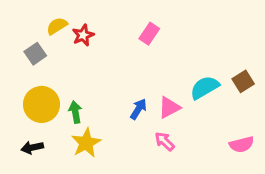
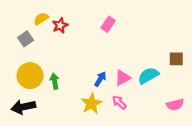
brown square: (243, 81) -> (176, 59), turned 32
cyan semicircle: (205, 87) -> (148, 76), moved
yellow star: (86, 143) -> (91, 104), moved
black arrow: (32, 148) -> (23, 107), size x1.5

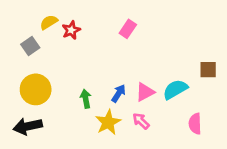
green arrow: (55, 81) -> (86, 99), moved
pink semicircle: (175, 105) -> (195, 124), moved, turned 102

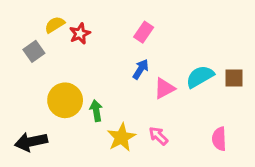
yellow circle: (36, 89) -> (65, 100), moved
cyan semicircle: (175, 89) -> (200, 77), moved
pink triangle: (145, 92) -> (164, 88), moved
blue arrow: (119, 93) -> (141, 69), moved

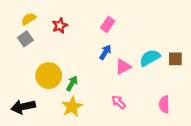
yellow semicircle: (55, 25) -> (29, 19), moved
green arrow: (96, 111) -> (72, 83), turned 40
yellow star: (121, 137) -> (72, 107), moved

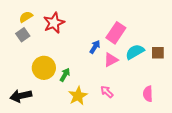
pink rectangle: (108, 24) -> (116, 33), moved, size x1.5
red star: (60, 26) -> (54, 23), size x1.5
yellow star: (72, 107) -> (78, 96), moved

